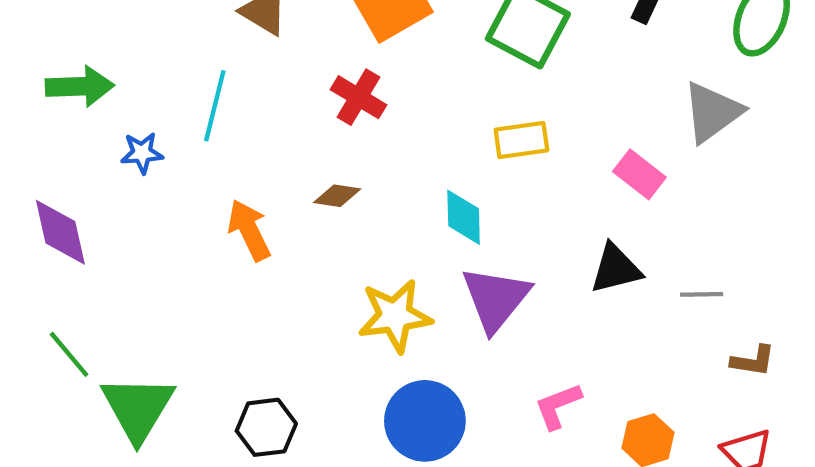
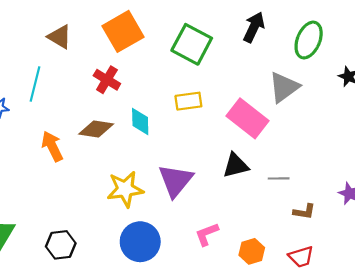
pink rectangle: (639, 174) -> (247, 118), size x1.6
brown diamond: (337, 196) -> (96, 129), size x1.5
cyan diamond: (464, 217) -> (140, 122), moved

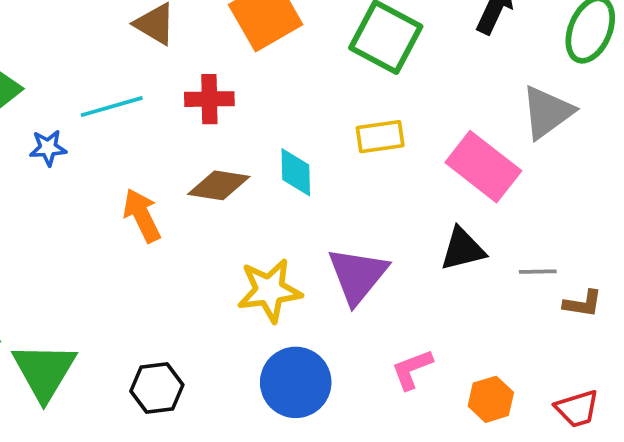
red cross: (107, 80) -> (209, 99), moved, turned -32
cyan line: (35, 84) -> (112, 107), turned 60
brown L-shape: (304, 212) -> (583, 304), moved

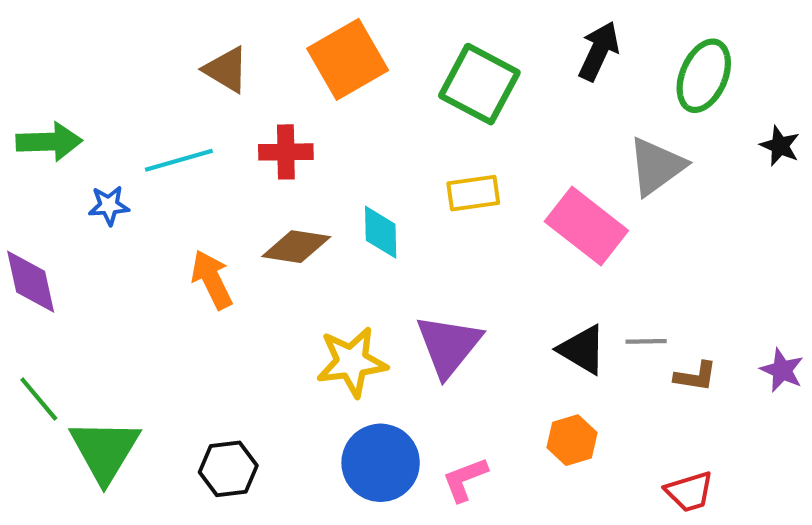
black triangle: (463, 249) -> (582, 350), moved, turned 45
pink L-shape: (412, 369) -> (465, 479), moved
orange hexagon: (491, 399) -> (572, 440), moved

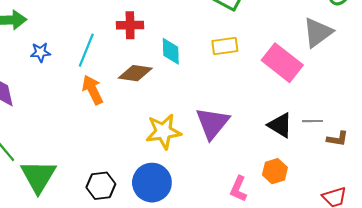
cyan line: (179, 160) -> (86, 50), moved, turned -52
cyan diamond: (381, 232) -> (171, 51), moved
blue circle: (381, 463) -> (152, 183), moved
pink L-shape: (465, 479) -> (238, 189), moved, turned -45

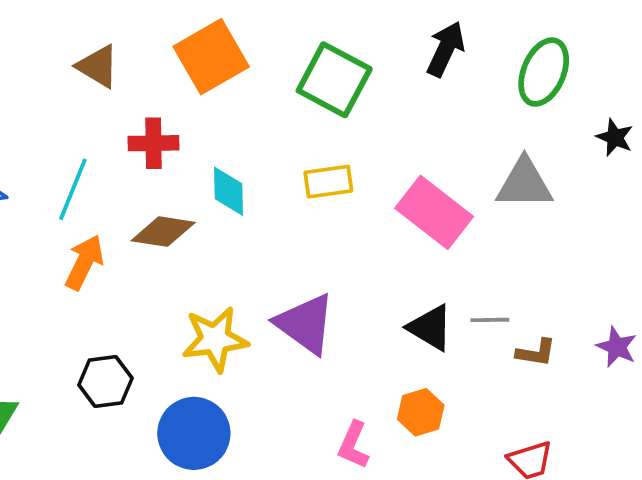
gray triangle: (318, 32) -> (524, 184), moved, turned 36
orange arrow: (93, 90) -> (84, 262), turned 52
purple triangle: (212, 123) -> (305, 324), turned -33
black hexagon: (101, 186) -> (105, 381), moved

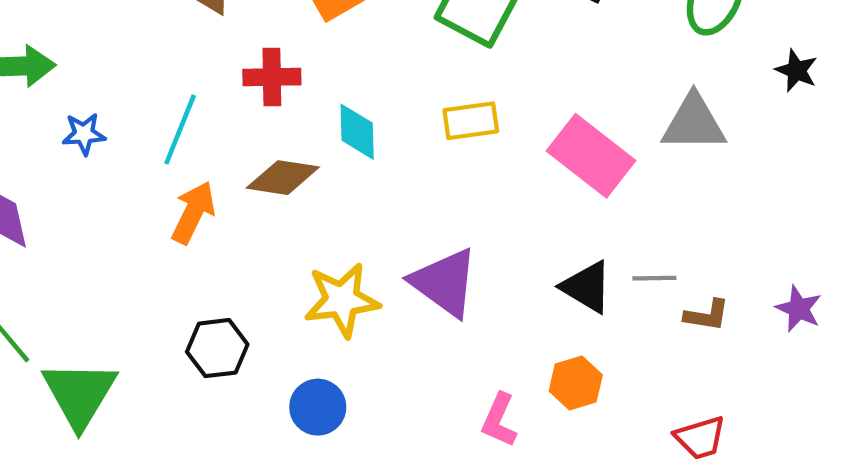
blue circle: (194, 433) -> (318, 407), size x0.7

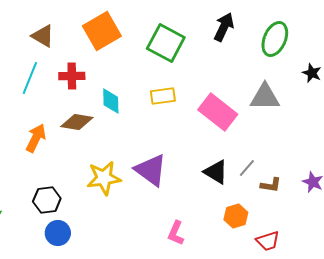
cyan line: (180, 129) -> (30, 78), moved
gray line: (654, 278) -> (247, 168), turned -48
orange hexagon: (576, 383) -> (236, 216), moved
blue circle: (318, 407) -> (58, 233), moved

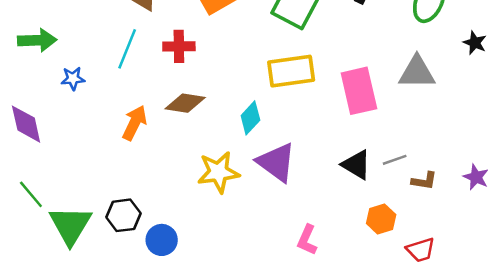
yellow rectangle: (163, 96) -> (291, 71), size x1.5
cyan diamond: (111, 101) -> (250, 118), moved, turned 44
pink rectangle: (218, 112) -> (359, 91), turned 39
gray line: (247, 168) -> (395, 160), turned 30
black hexagon: (47, 200) -> (123, 215), moved

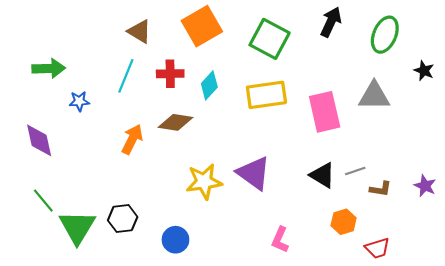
cyan diamond: (250, 118) -> (209, 85), moved
blue circle: (162, 240) -> (175, 240), moved

